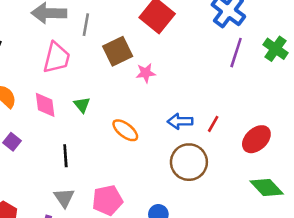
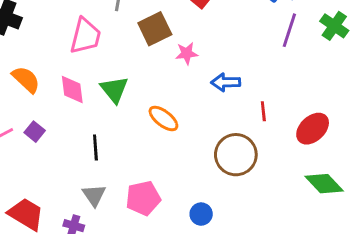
green triangle: (82, 105) -> (114, 90), size x1.5
blue arrow: (180, 121) -> (226, 82), moved
red line: (213, 124) -> (263, 111), turned -36

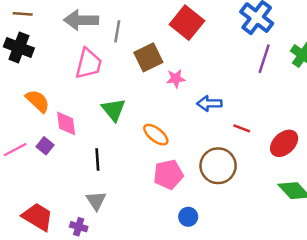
pink diamond: (72, 90) -> (66, 123), moved
red line: (263, 111) -> (242, 128), turned -63
pink pentagon: (143, 198) -> (168, 174), moved

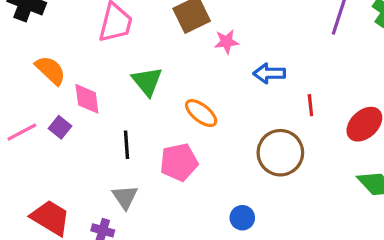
red line: (242, 128) -> (310, 105), turned 63
pink pentagon: (168, 174) -> (179, 162), moved

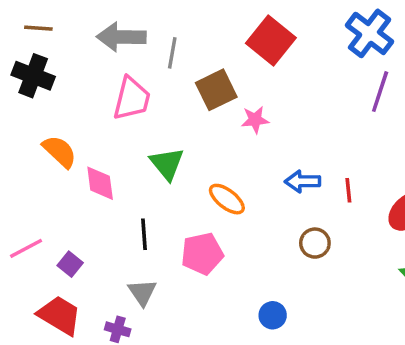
blue arrow: (269, 73) -> (303, 181), moved
purple square: (60, 127) -> (70, 264), moved
pink line: (22, 132) -> (26, 248), moved
brown circle: (280, 153) -> (315, 243), size x0.6

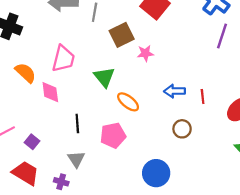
pink trapezoid: (132, 99) -> (63, 59), moved
green triangle: (167, 164) -> (104, 77), moved
blue circle: (273, 315) -> (156, 173), size x1.6

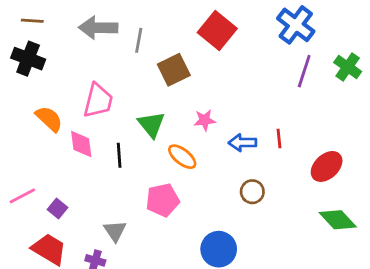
pink star: (145, 53) -> (205, 120), moved
red line: (203, 96) -> (279, 138), moved
black line: (77, 123) -> (119, 155), moved

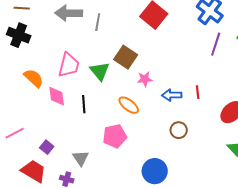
brown square: (174, 70) -> (126, 57), moved, turned -30
green triangle: (151, 124) -> (100, 71), moved
purple square: (57, 209) -> (47, 147), moved

